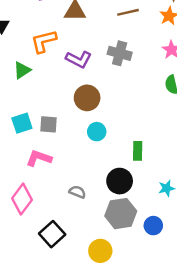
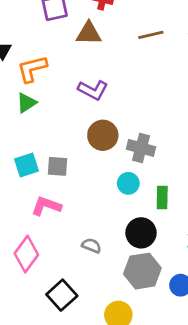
orange L-shape: (44, 41) -> (32, 69), moved
gray cross: (120, 53) -> (141, 148), moved
cyan circle: (97, 132) -> (128, 183), moved

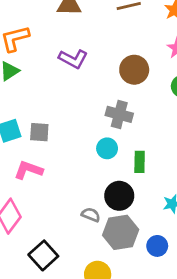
brown circle: (103, 135) -> (134, 70), moved
gray semicircle: (91, 246) -> (91, 215), moved

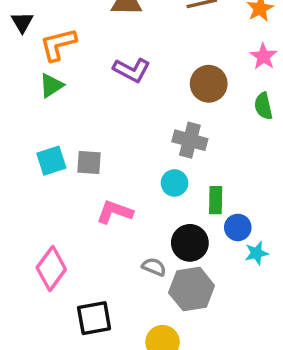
pink L-shape: (28, 170) -> (115, 212), moved
blue circle: (157, 246) -> (238, 227), moved
black square: (43, 255) -> (94, 318), turned 32

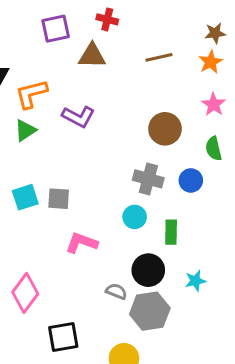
purple L-shape: (132, 70) -> (78, 117), moved
blue circle: (238, 227) -> (191, 180), moved
cyan star: (257, 253) -> (195, 281), moved

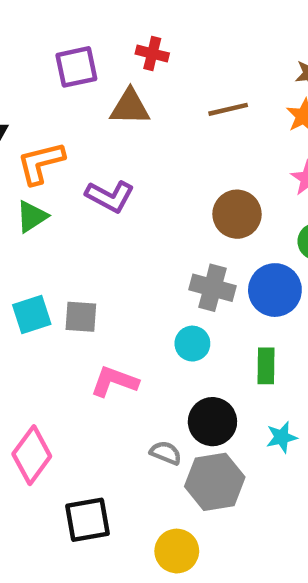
blue circle: (191, 180) -> (275, 290), size x1.5
green rectangle: (171, 232) -> (266, 366), moved

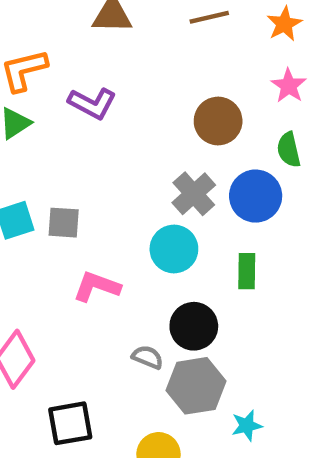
gray cross: (212, 288) -> (194, 194), turned 33
cyan circle: (192, 344) -> (174, 249), size x1.4
cyan star: (282, 437) -> (247, 426), moved

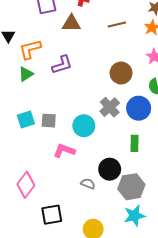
purple L-shape: (92, 103) -> (62, 65), turned -45
cyan circle: (174, 249) -> (84, 126), moved
gray hexagon: (196, 386) -> (131, 187), moved
cyan star: (247, 426) -> (134, 216), size x1.5

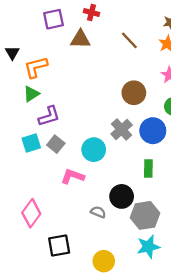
brown line: (117, 24) -> (129, 40), turned 60
purple L-shape: (62, 65) -> (49, 116), moved
gray square: (49, 121) -> (56, 144), turned 35

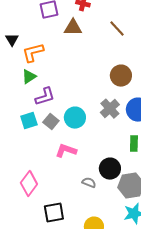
cyan circle: (94, 150) -> (75, 118), moved

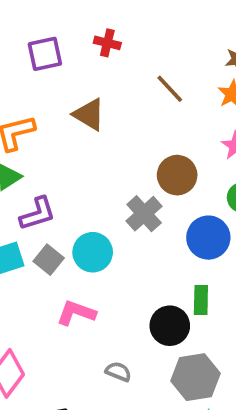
brown triangle: (73, 28) -> (89, 115), moved, turned 30
gray cross: (110, 109) -> (144, 214), moved
black circle: (110, 169) -> (170, 326), moved

